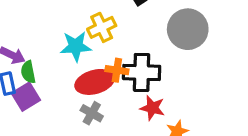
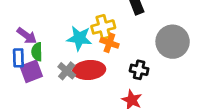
orange cross: (117, 70) -> (109, 43), moved
black cross: (142, 73) -> (139, 70), moved, size x0.6
gray cross: (92, 113) -> (67, 71), moved

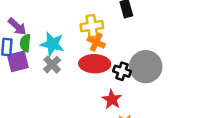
cyan star: (79, 38) -> (52, 44), moved
gray circle: (173, 42) -> (146, 67), moved
red ellipse: (89, 70) -> (95, 64), moved

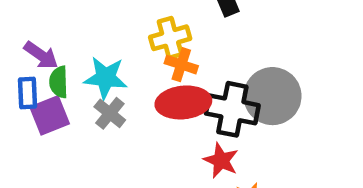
black cross: (122, 71) -> (232, 109), size x1.6

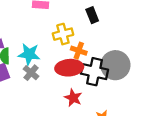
orange cross: (181, 65) -> (79, 51), moved
red star: (221, 161) -> (73, 98), moved

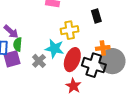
orange cross: (79, 51) -> (103, 48), moved, turned -32
cyan star: (29, 54) -> (54, 49), moved
red ellipse: (69, 68) -> (72, 60), turned -70

